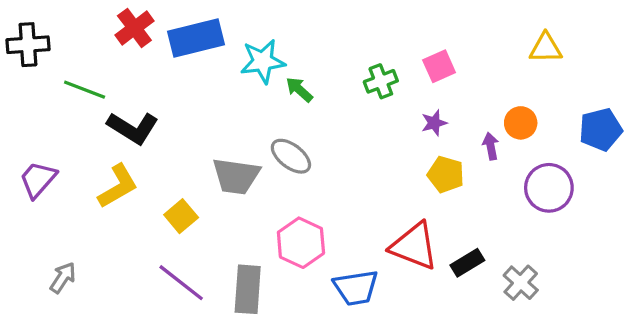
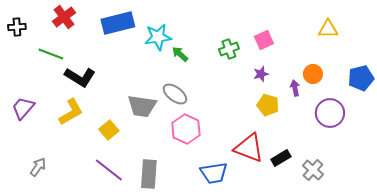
red cross: (134, 28) -> (64, 17), moved
black cross: (28, 45) -> (17, 27), size x0.7
pink hexagon: (301, 243) -> (186, 129), moved

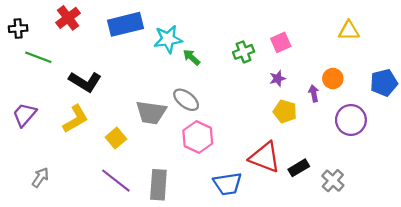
green line: (51, 54) -> (38, 57), moved

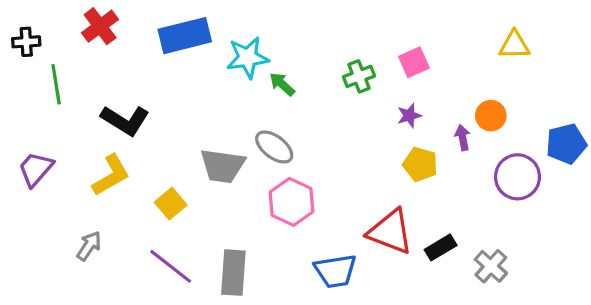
green line: (38, 57) -> (56, 84), turned 60
blue pentagon: (384, 83) -> (566, 144), moved
gray arrow: (40, 177) -> (89, 246), moved

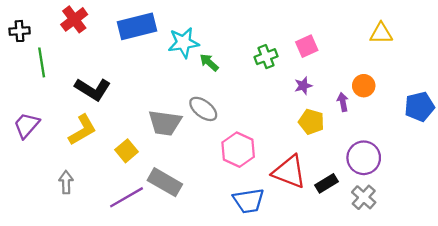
purple circle: (518, 177) -> (364, 158), moved
pink hexagon: (291, 202) -> (238, 150), moved
gray arrow: (89, 246) -> (66, 182), turned -35
purple line: (171, 266) -> (127, 197), turned -68
gray rectangle: (233, 273) -> (165, 182), moved, turned -64

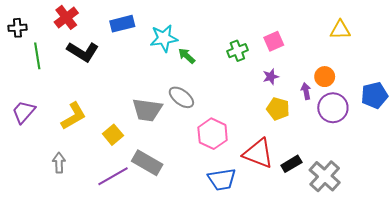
blue rectangle: (137, 26) -> (122, 24), size x0.7
black L-shape: (93, 89) -> (83, 52), moved
purple circle: (364, 158) -> (333, 108), moved
gray cross: (364, 197) -> (325, 176), size x1.4

